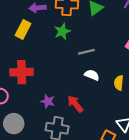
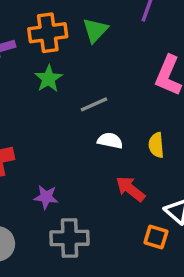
red arrow: (75, 104) -> (130, 189), moved

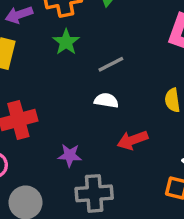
white semicircle: (110, 141) -> (106, 100), moved
red arrow: (130, 189) -> (133, 140), moved, turned -56

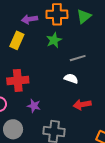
purple star: (70, 155) -> (34, 106), moved

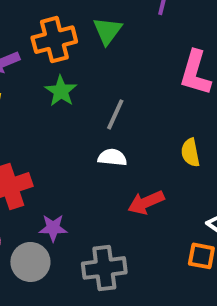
gray line: (78, 58) -> (115, 114), turned -35
gray circle: (13, 129) -> (30, 262), moved

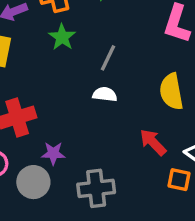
yellow semicircle: (190, 153) -> (171, 92), size x1.5
red arrow: (146, 202) -> (153, 142), moved, turned 68

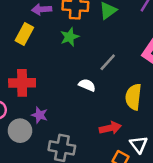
gray line: (108, 58) -> (108, 62), moved
red arrow: (153, 142) -> (110, 128), turned 105

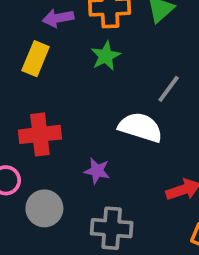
white semicircle: (87, 85) -> (140, 127), size x1.6
purple star: (40, 115) -> (97, 171), moved

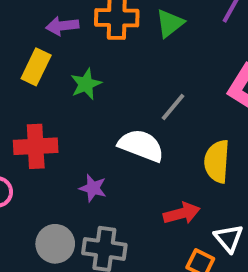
green star: (106, 56) -> (86, 84), moved
gray circle: (44, 208) -> (55, 244), moved

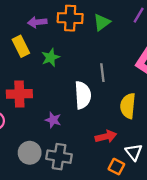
yellow rectangle: (36, 67) -> (21, 46), turned -54
gray line: (173, 107) -> (102, 73), turned -48
white semicircle: (141, 145) -> (83, 95), turned 64

